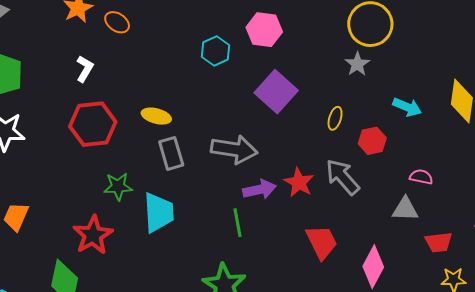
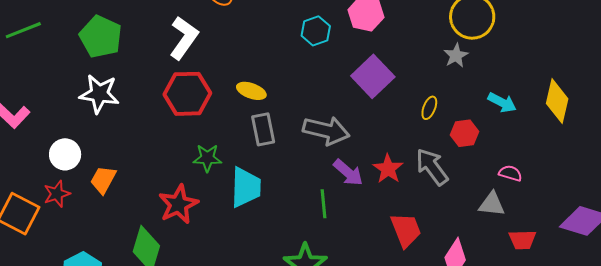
white L-shape: (85, 69) -> (184, 38), size x1.6
purple arrow: (259, 190) -> (348, 173), turned 48

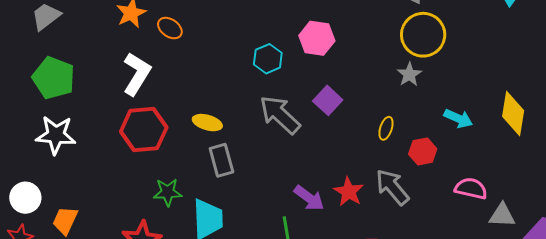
purple square: (373, 76) -> (328, 100), size x0.7
gray arrow: (326, 131) -> (280, 115), moved, turned -147
pink semicircle: (510, 173) -> (471, 188), size x1.4
gray triangle: (492, 204) -> (502, 215), moved

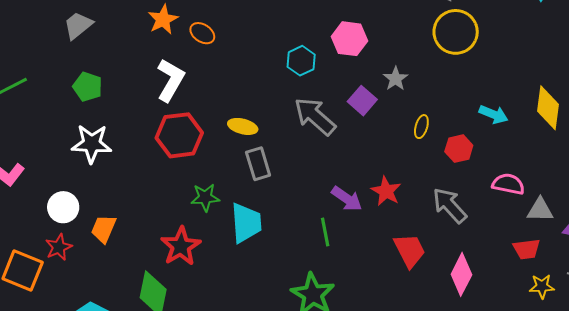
gray star: (409, 74) -> (396, 79), moved
green pentagon: (54, 78) -> (88, 87), size x0.7
gray arrow: (392, 187) -> (450, 205), moved

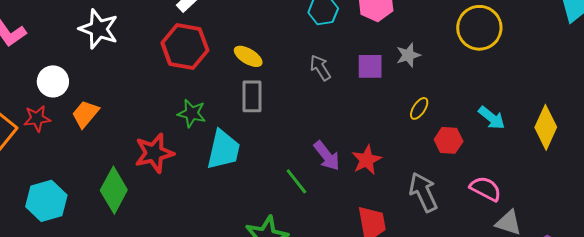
purple square: (362, 101) -> (370, 66), turned 32
gray arrow: (315, 116) -> (320, 68), size x0.6
green line: (325, 232) -> (296, 181), turned -44

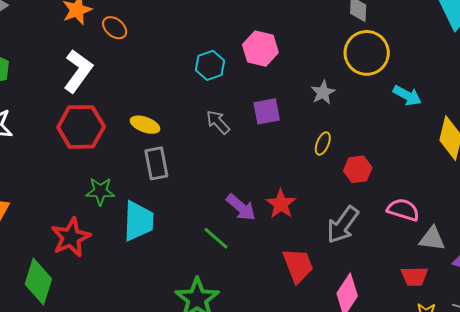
gray star: (408, 55) -> (323, 92), moved
cyan arrow: (492, 118) -> (407, 96), moved
gray arrow: (423, 192) -> (343, 225), turned -108

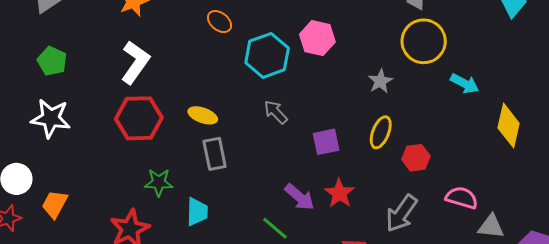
orange ellipse: (115, 28) -> (220, 22), moved
cyan hexagon: (210, 65) -> (267, 55), size x1.5
purple square: (267, 111) -> (326, 142), moved
yellow ellipse: (323, 143) -> (381, 132), size x1.4
cyan trapezoid: (138, 221) -> (197, 212), size x0.7

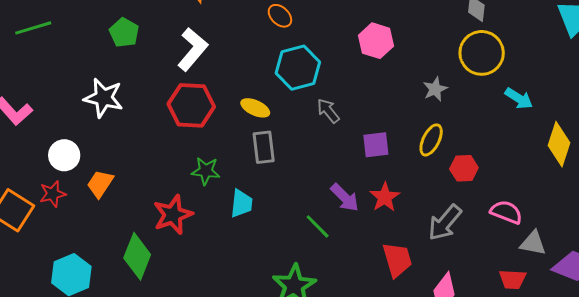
cyan hexagon: (267, 55) -> (298, 68), moved
green pentagon: (52, 61) -> (124, 33), moved

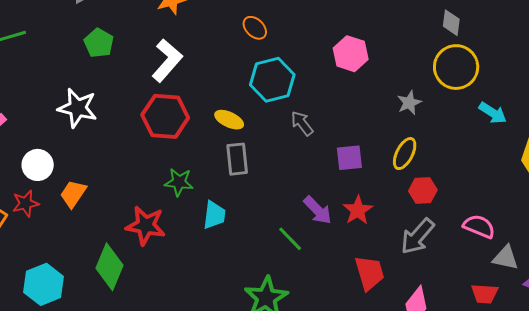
red hexagon: (464, 168) -> (423, 191), moved
red star: (173, 215) -> (146, 226), turned 30

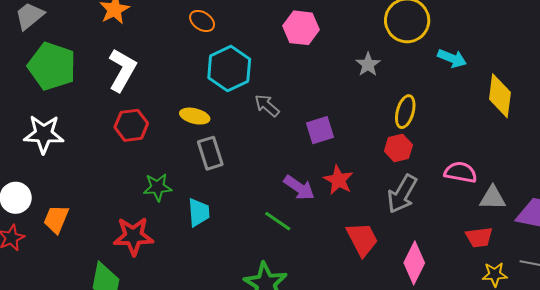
green pentagon: (99, 43) -> (52, 66), size x1.6
red hexagon: (165, 116) -> (131, 125), size x0.7
yellow ellipse: (405, 154) -> (405, 112), moved

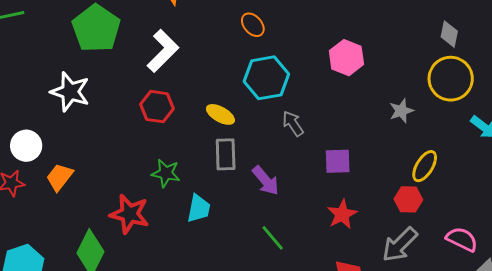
purple arrow: (299, 188) -> (266, 181), moved

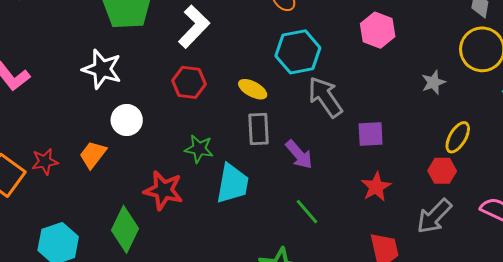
gray arrow: (293, 123) -> (325, 97), size x1.6
white circle: (26, 146) -> (127, 120), moved
cyan trapezoid: (199, 208) -> (233, 184), size x1.4

